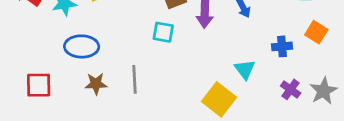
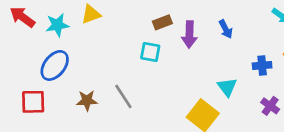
blue ellipse: (82, 46) -> (55, 65), moved, turned -52
gray line: (135, 79) -> (123, 96), turned -30

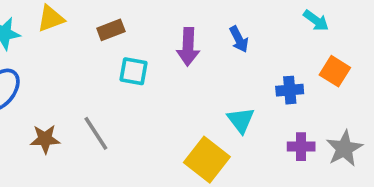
brown rectangle: (162, 22) -> (111, 30), moved
purple cross: (270, 106) -> (301, 147), turned -36

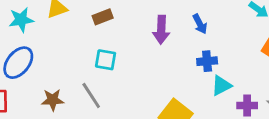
cyan square: (134, 71) -> (106, 60), moved
blue cross: (290, 90) -> (207, 61), moved
cyan triangle: (241, 120) -> (221, 85), moved, turned 40

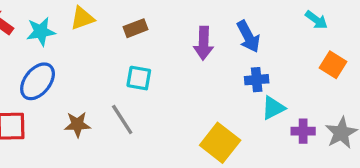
blue arrow: (200, 24) -> (248, 37), size x1.4

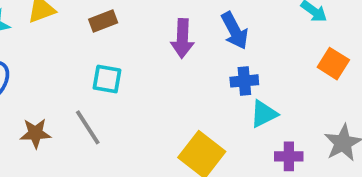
purple cross: (303, 131) -> (289, 156), moved

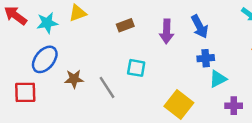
brown rectangle: (103, 21) -> (125, 25), moved
cyan square: (107, 79) -> (136, 68), moved
brown star: (35, 133) -> (74, 79), moved

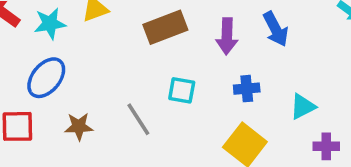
brown rectangle: (125, 25) -> (165, 27), size x1.6
blue cross: (206, 58) -> (247, 89), moved
brown star: (74, 79) -> (79, 126), moved

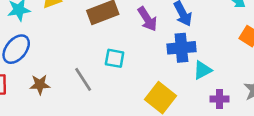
purple arrow: (227, 36) -> (147, 19), turned -35
blue cross: (247, 89) -> (181, 48), moved, size x1.5

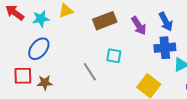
brown star: (40, 85) -> (45, 83), moved

